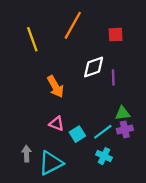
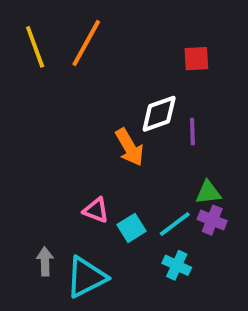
orange line: (73, 25) -> (86, 43), moved
yellow line: (32, 39) -> (35, 47), moved
orange arrow: (55, 87) -> (130, 147), moved
purple cross: (125, 129) -> (212, 220), turned 35

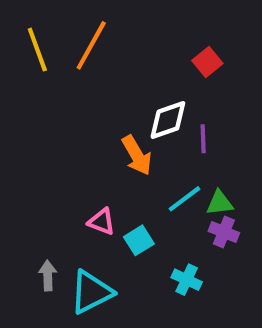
red square: (196, 59) -> (207, 62), turned -36
cyan line: (175, 224) -> (184, 199), moved

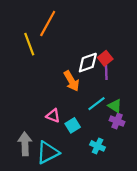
yellow line: (37, 50) -> (29, 44), moved
red square: (207, 62) -> (105, 58), moved
green triangle: (220, 203) -> (115, 106), turned 40
gray arrow: (48, 276) -> (25, 144), size x1.5

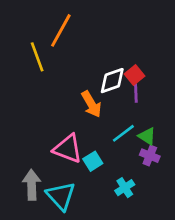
pink triangle: (53, 116) -> (68, 149), size x1.6
cyan cross: (98, 146) -> (125, 188), turned 32
cyan triangle: (48, 152) -> (61, 196), turned -45

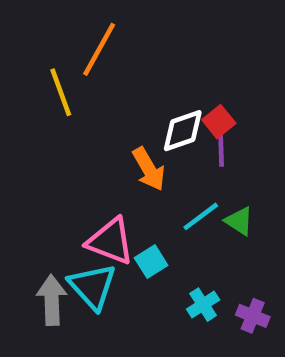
purple cross: (150, 156) -> (253, 316), moved
cyan triangle: (61, 196) -> (92, 286), moved

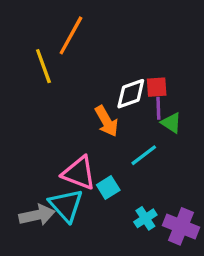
red square: (219, 122) -> (157, 87), turned 35
green triangle: (239, 221) -> (171, 123), moved
gray arrow: (52, 300) -> (37, 215), turned 80
purple cross: (253, 316) -> (181, 226), size x1.5

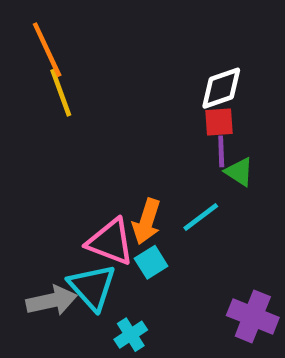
orange line: (71, 35) -> (47, 50), moved, turned -54
white diamond: (131, 94) -> (221, 88), moved
orange arrow: (107, 121) -> (147, 222), moved, turned 48
cyan cross: (145, 218) -> (131, 335), moved

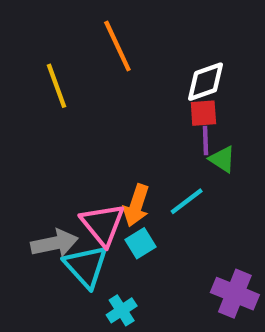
orange line: (47, 50) -> (117, 46), moved
pink triangle: (110, 242) -> (103, 224), turned 30
gray arrow: (52, 301) -> (54, 243), moved

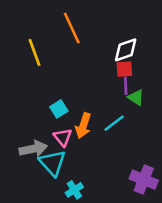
pink triangle: (103, 224) -> (63, 137), size x0.7
cyan square: (140, 243) -> (59, 109), moved

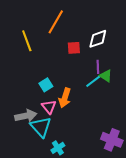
orange line: (72, 28) -> (56, 22), turned 55
red square: (124, 69) -> (74, 48), moved
cyan line: (114, 123) -> (94, 81), moved

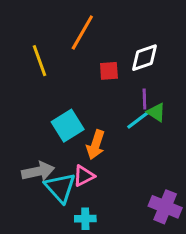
cyan square: (46, 85) -> (68, 126), size x1.5
pink triangle: (49, 107) -> (84, 176), moved, turned 42
cyan cross: (58, 148) -> (85, 219), turned 32

